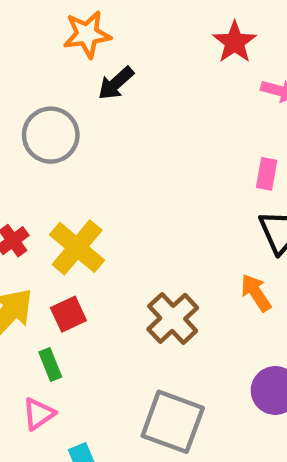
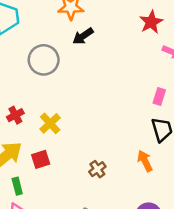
yellow cross: (77, 247) -> (50, 123), size x0.7
brown cross: (173, 318) -> (97, 169), size x0.6
green rectangle: (50, 365) -> (17, 186), moved

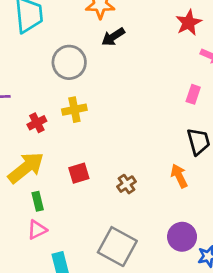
pink rectangle: (159, 97) -> (193, 94), moved
yellow cross: (50, 123) -> (74, 110), moved, turned 30
red square: (41, 159) -> (79, 173), moved

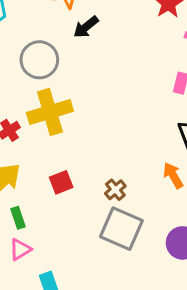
yellow cross: (74, 110) -> (50, 112), size x1.6
gray square: (117, 247) -> (121, 229), moved

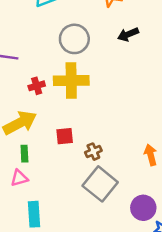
black arrow: (86, 27) -> (128, 34), moved
brown cross: (115, 190) -> (93, 152), moved

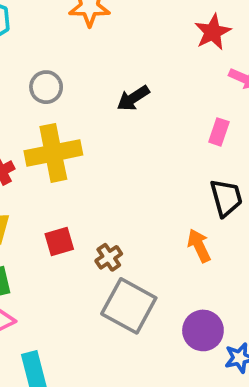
black arrow: (128, 34) -> (133, 98), moved
gray circle: (74, 39) -> (46, 87), size x0.7

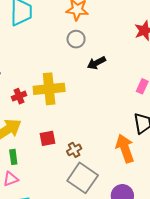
gray circle: (46, 87) -> (76, 39), moved
orange arrow: (199, 246) -> (125, 148), size x1.5

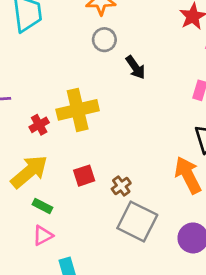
black arrow: (96, 63) -> (135, 67), turned -90
green rectangle: (13, 157) -> (42, 206), turned -48

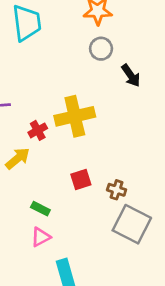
yellow arrow: (29, 172) -> (18, 158), moved, size x0.7
brown cross: (121, 186) -> (117, 190), turned -36

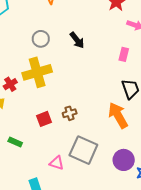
gray circle: (101, 49) -> (41, 39), moved
brown cross: (117, 190) -> (70, 113), moved, turned -32
pink triangle: (41, 237) -> (57, 163), moved, turned 49

